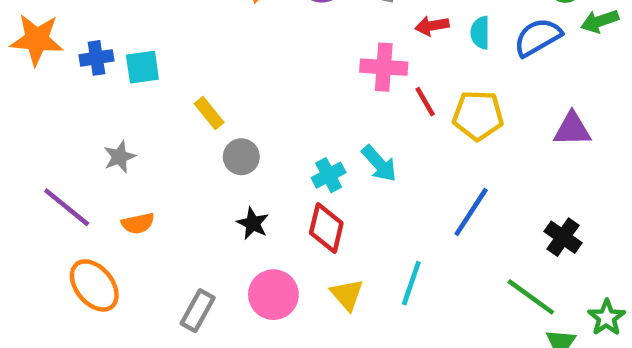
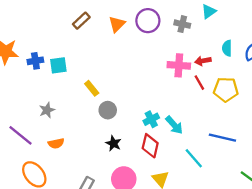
red arrow: (432, 26) -> (203, 61), moved
cyan arrow: (379, 164) -> (174, 125), moved
blue line: (471, 212) -> (222, 138), turned 70
cyan line: (411, 283) -> (194, 158), moved, turned -60

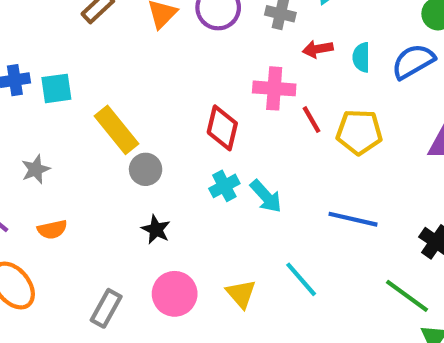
red arrow: (203, 61) -> (318, 49), moved
yellow rectangle: (92, 88) -> (117, 130), size x1.6
red diamond: (150, 146) -> (222, 128), moved
cyan line: (194, 158) -> (301, 279), moved

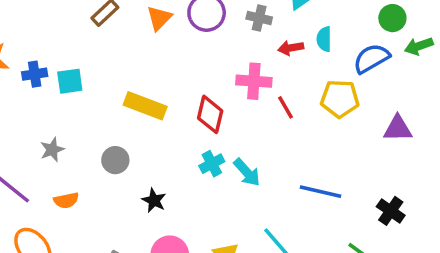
cyan semicircle: (361, 57) -> (324, 39), moved
yellow rectangle: (117, 130) -> (145, 106), moved, turned -30
yellow pentagon: (359, 132) -> (340, 99), moved
gray circle: (146, 169) -> (115, 160), moved

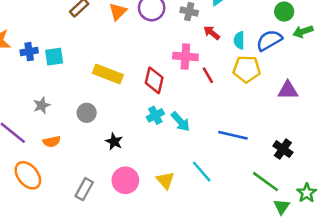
cyan semicircle: (324, 39) -> (239, 40), moved
red arrow: (291, 48) -> (212, 33), turned 48

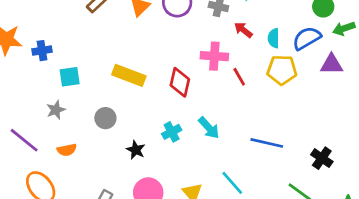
cyan square: (54, 57) -> (70, 77), moved
purple triangle: (288, 90) -> (331, 64), moved
cyan cross: (155, 115) -> (172, 132), moved

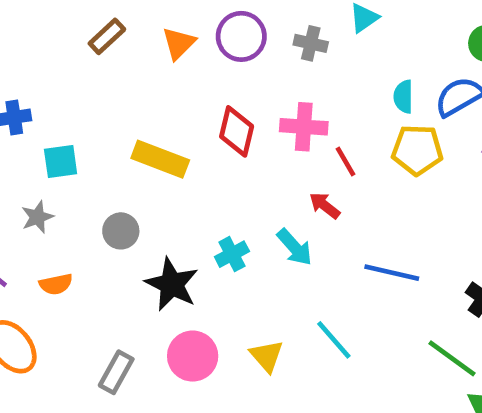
red arrow: (243, 30) -> (325, 205), moved
red diamond: (180, 82) -> (237, 131), moved
black star: (136, 150) -> (172, 284), size x1.6

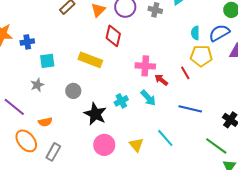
pink cross: (304, 127) -> (145, 66), moved
red diamond: (237, 131) -> (113, 36), moved
red line: (345, 161) -> (185, 73), moved
orange semicircle: (56, 284) -> (45, 122), moved
gray rectangle: (116, 372) -> (53, 152), moved

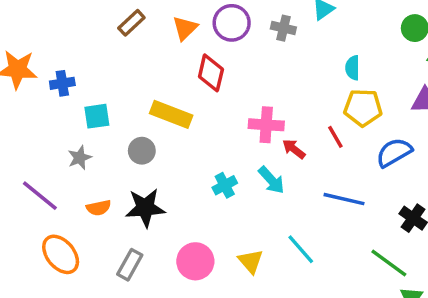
blue semicircle: (219, 33) -> (394, 152), moved
gray circle: (73, 91) -> (142, 151), moved
black star: (95, 114) -> (145, 208), moved, turned -30
orange semicircle: (45, 122) -> (99, 208), moved
gray rectangle: (53, 152) -> (130, 265), moved

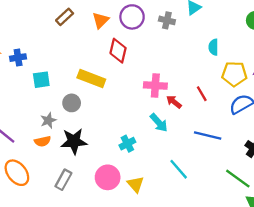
yellow pentagon: (363, 108) -> (234, 74), moved
gray star: (80, 158) -> (48, 120), moved
cyan cross: (225, 185) -> (127, 144), moved
yellow triangle: (251, 261) -> (136, 184), moved

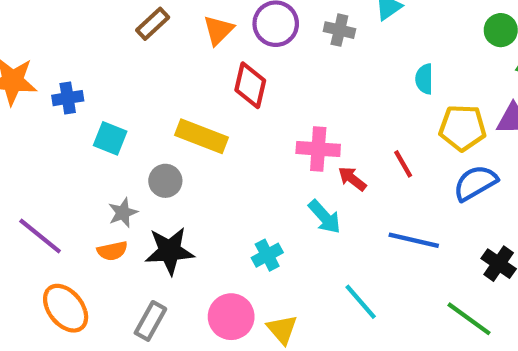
cyan square: (41, 80) -> (110, 138), turned 30

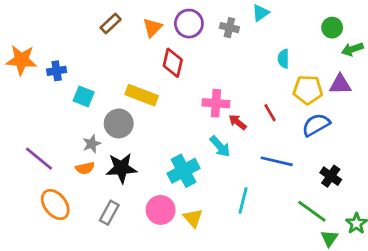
gray circle: (165, 181) -> (119, 123), size x1.4
cyan cross: (267, 255) -> (184, 171), size x1.6
cyan line: (361, 302) -> (243, 200), turned 55

